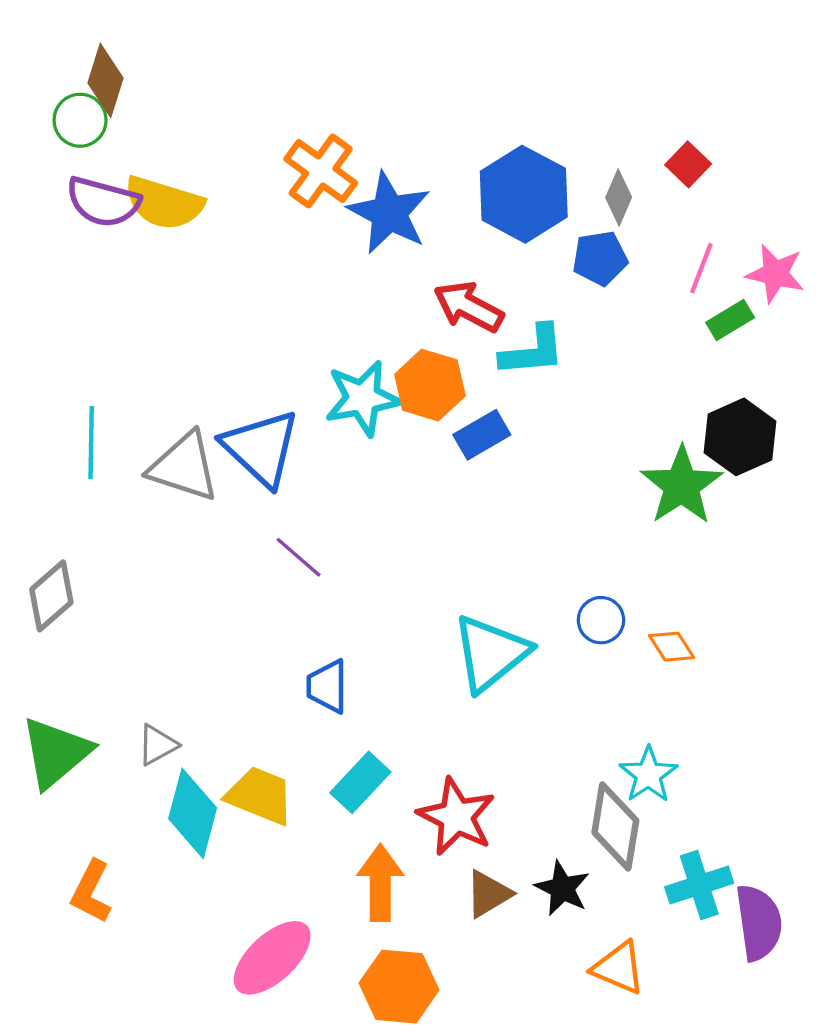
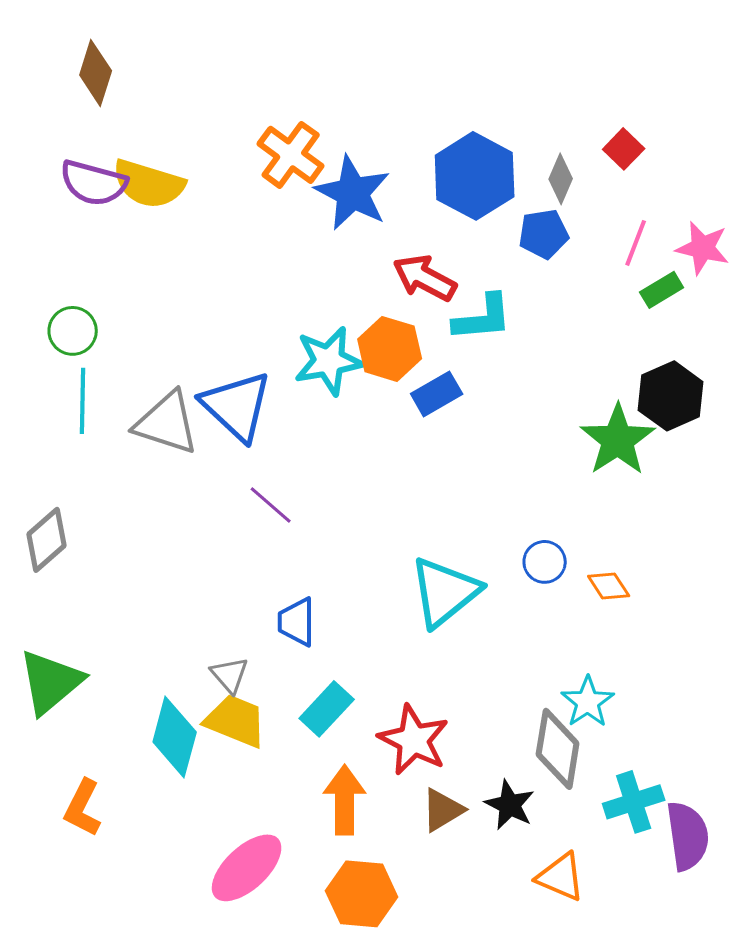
green circle: (80, 120) -> (73, 331), moved
gray triangle: (157, 745) -> (230, 675), moved, turned -42

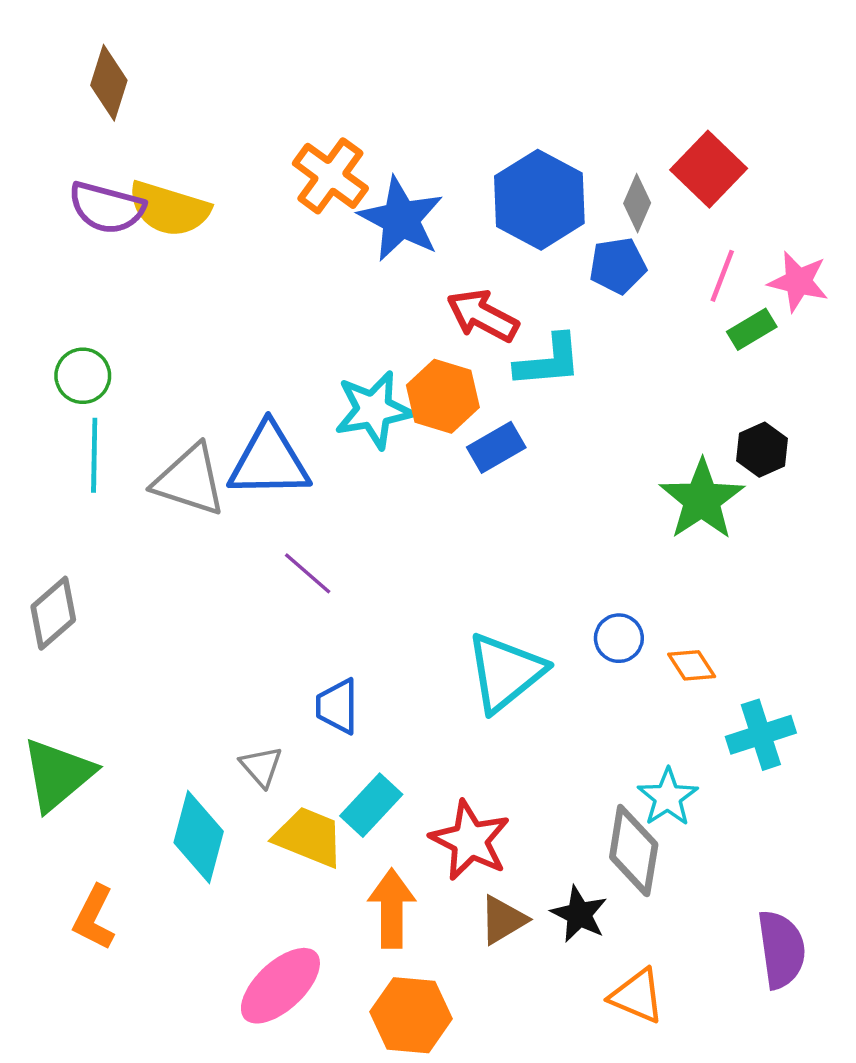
red square: (624, 149) -> (709, 169), size x1.6
black hexagon: (671, 396) -> (762, 450), size x0.7
blue triangle: (237, 406) -> (269, 461), turned -44
yellow trapezoid: (236, 721) -> (309, 837), moved
cyan cross: (634, 802) -> (761, 735), moved

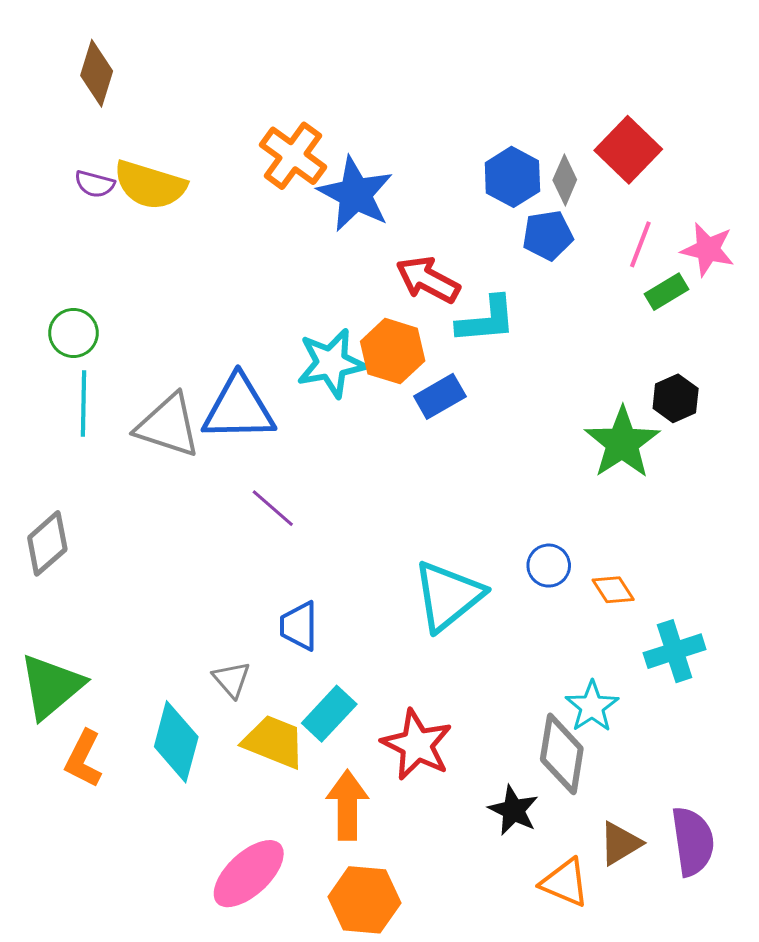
blue hexagon: (539, 200) -> (512, 177), moved, size x0.7
purple semicircle: (107, 208) -> (95, 184), size x0.6
orange L-shape: (94, 918) -> (84, 759), moved
brown triangle: (503, 920) -> (620, 843), moved

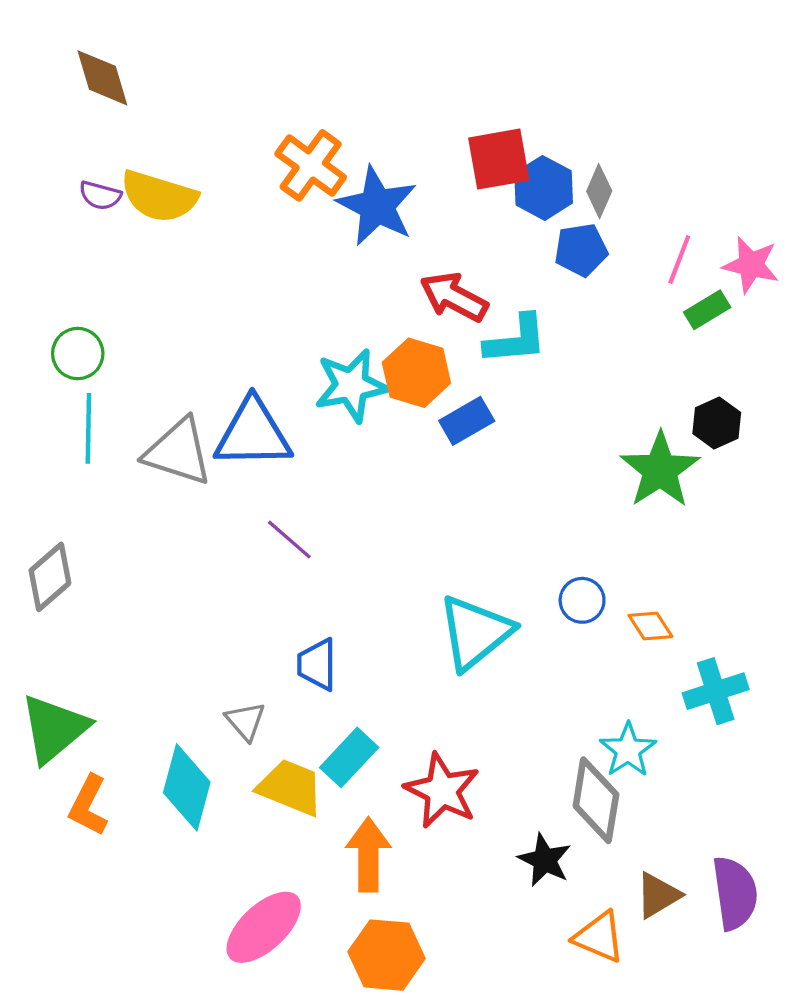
brown diamond: (97, 73) -> (102, 78), turned -34
red square: (628, 150) -> (499, 159), moved, turned 36

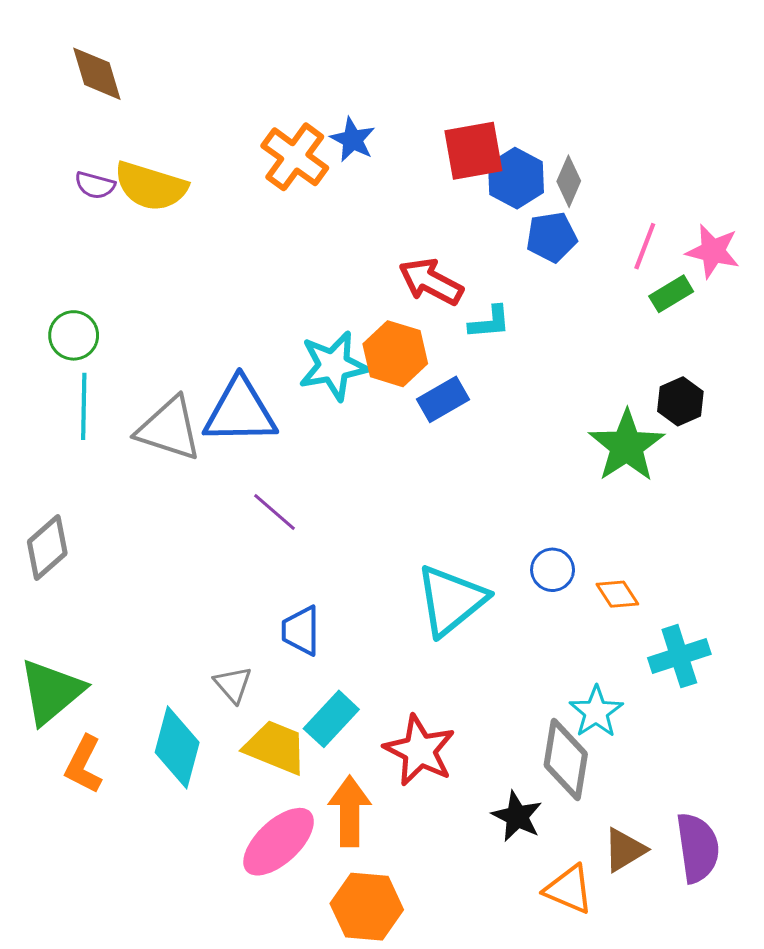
blue star: (377, 206) -> (353, 140), moved, size x0.6
cyan L-shape: (516, 340) -> (490, 322), size x0.7
pink ellipse: (264, 927) -> (279, 842), moved

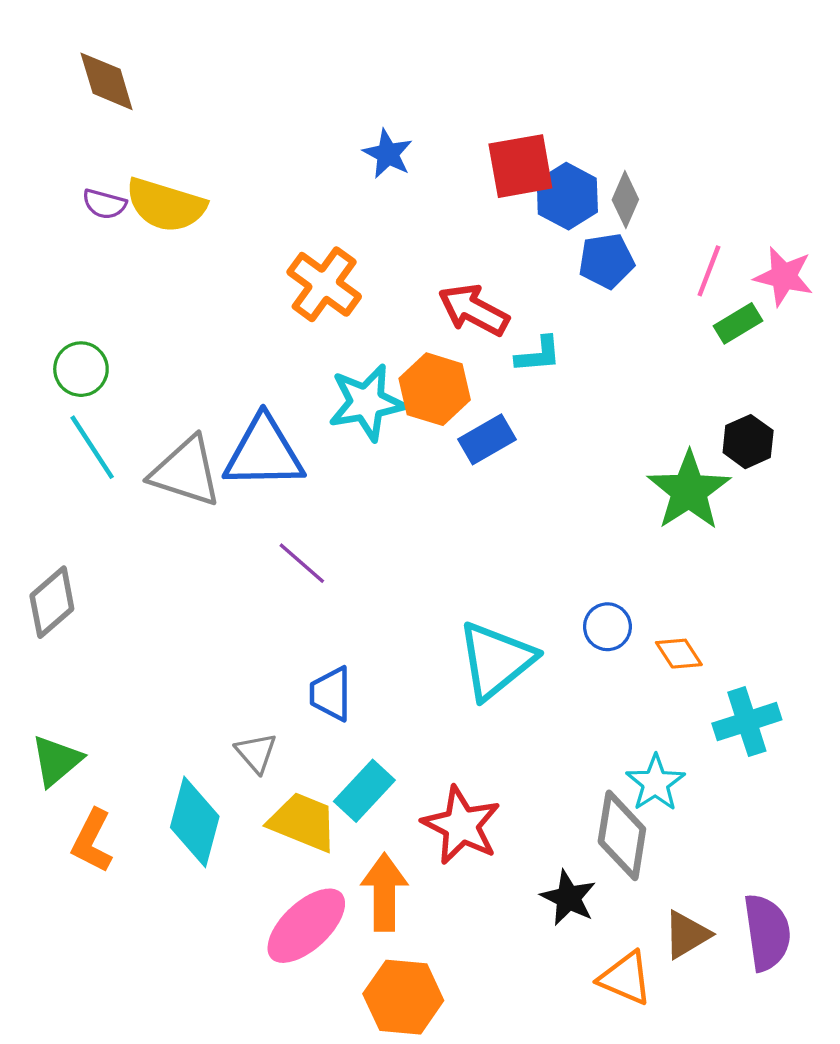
orange cross: (295, 157) -> (324, 284), moved
cyan line: (84, 406) -> (92, 447), turned -34
green triangle: (51, 692) -> (56, 761), size x0.7

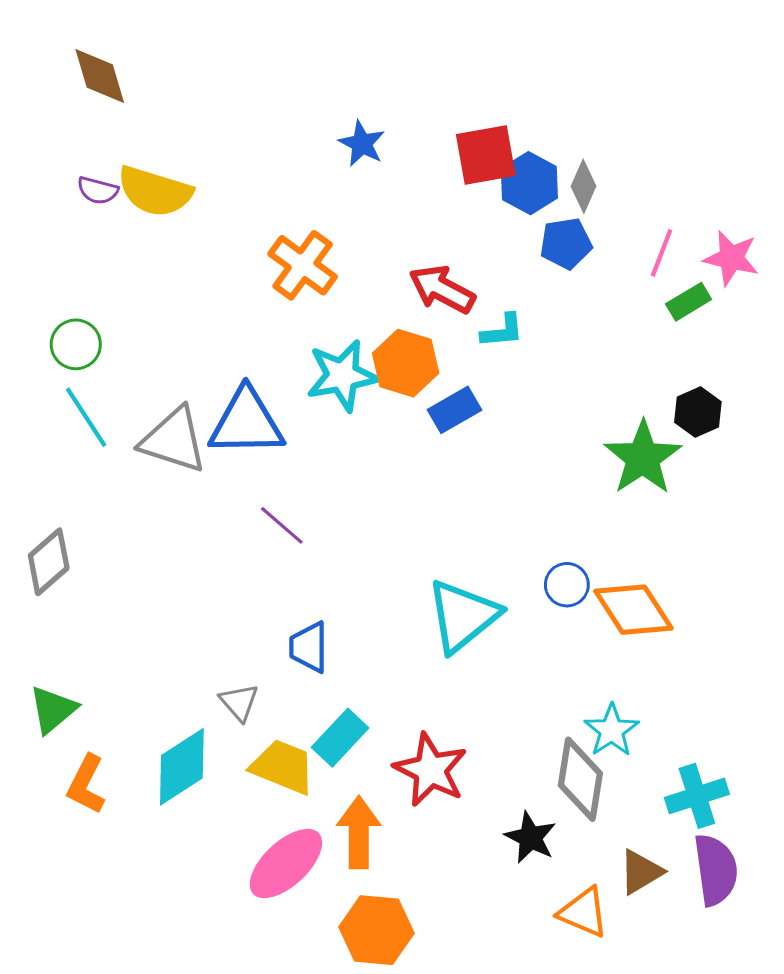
orange diamond: (679, 654) -> (633, 610), size x1.8
cyan cross: (747, 722) -> (697, 796), moved
cyan diamond: (195, 822) -> (182, 767), turned 42

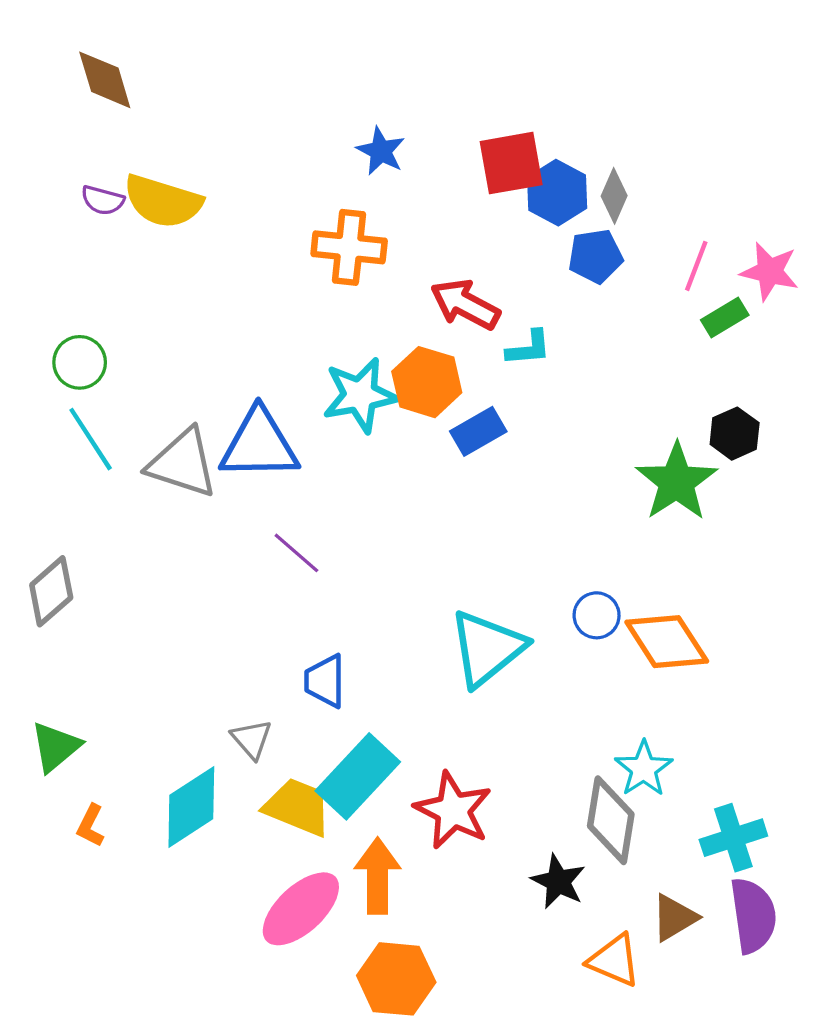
orange cross: (303, 265) -> (349, 247), moved, turned -30
cyan rectangle: (340, 738) -> (358, 776), size x1.4
orange L-shape: (86, 784) -> (91, 826), size x0.7

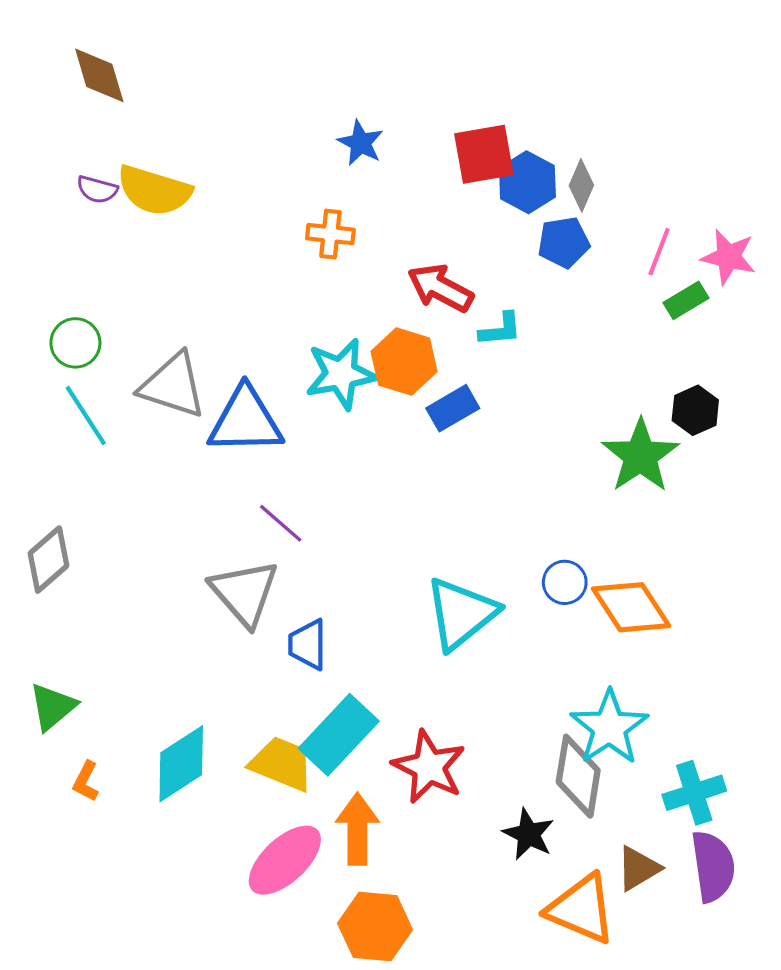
orange cross: (349, 247) -> (330, 234), size x0.7
gray triangle: (183, 463) -> (173, 385), moved
gray triangle: (252, 739) -> (244, 593), moved, size x1.8
cyan star: (644, 769) -> (609, 727), size x1.4
orange triangle: (614, 960) -> (581, 909), size x1.4

